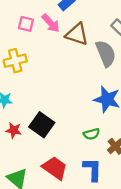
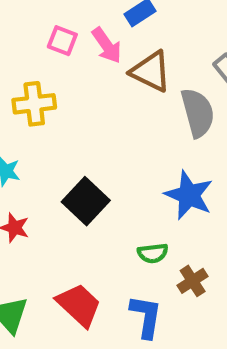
black square: (42, 125) -> (86, 201), moved

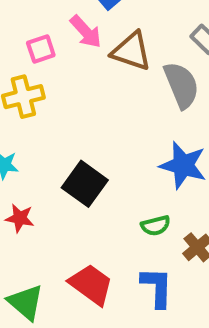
pink square: (62, 41) -> (41, 49), moved, turned -32

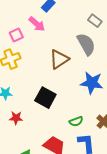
brown triangle: (131, 51) -> (59, 59), moved, turned -45
green semicircle: (156, 226) -> (76, 121), moved

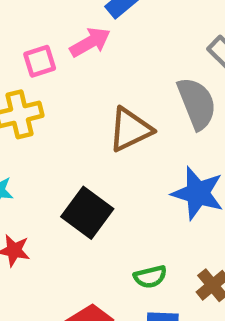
pink arrow: (37, 24) -> (90, 42), turned -78

